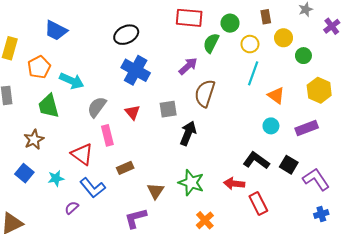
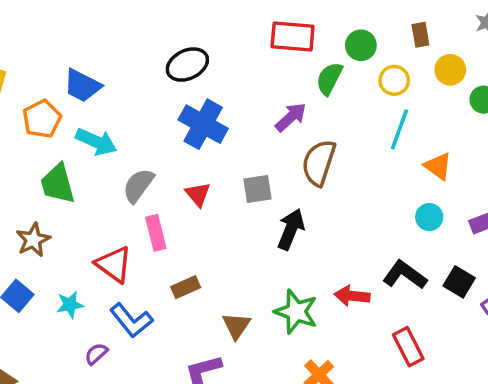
blue trapezoid: (56, 30) -> (82, 86), moved
red arrow: (234, 184) -> (352, 296), moved

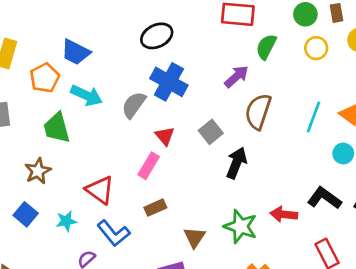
green circle: (361, 45) -> (305, 14), moved
cyan line: (399, 129) -> (314, 117), moved
gray semicircle: (138, 185) -> (134, 105), moved
gray square: (257, 189) -> (211, 132), turned -30
pink rectangle: (156, 233) -> (149, 166), moved, turned 45

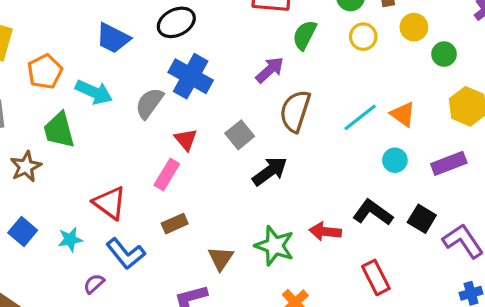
blue trapezoid: (76, 52) -> (113, 38), moved
cyan line: (314, 117) -> (360, 117), turned 32
black arrow: (236, 163) -> (270, 171), turned 32
brown star: (38, 171) -> (26, 167), moved

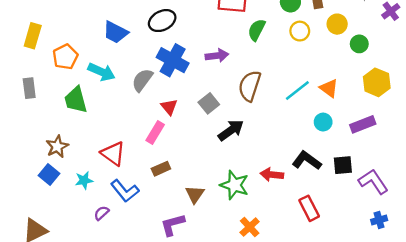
purple arrow: (270, 70) -> (217, 56), moved, turned 35
brown star: (26, 167) -> (57, 147), moved
black square: (422, 219) -> (343, 165), turned -36

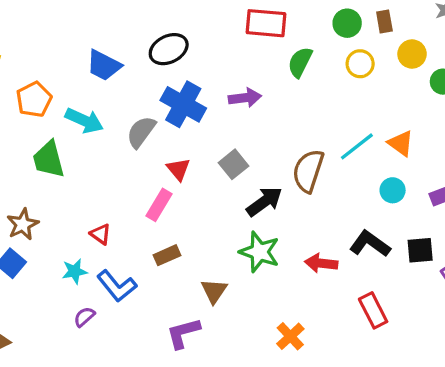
brown semicircle: (250, 86) -> (308, 171), moved
red triangle: (113, 154) -> (101, 234), size x0.6
cyan star: (84, 180) -> (75, 271), moved
green star: (234, 185) -> (260, 252), moved

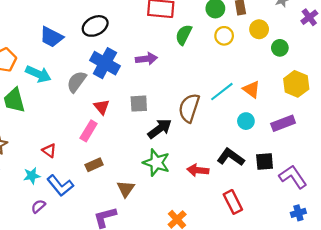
gray square: (234, 164) -> (139, 104), turned 36

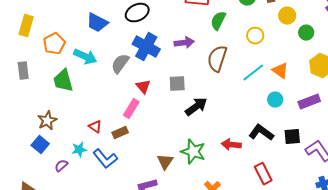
yellow circle: (224, 36) -> (255, 36), moved
brown semicircle: (189, 108) -> (217, 59), moved
green star: (156, 163) -> (193, 152), moved
brown rectangle: (94, 165) -> (120, 133), moved
purple semicircle: (38, 206) -> (61, 166), moved

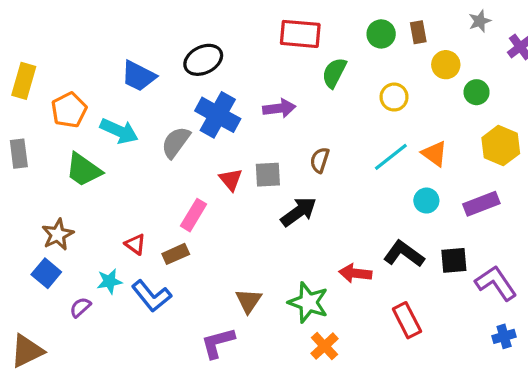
brown semicircle: (217, 59) -> (320, 160), moved, size x0.6
green trapezoid: (63, 81) -> (84, 170), turned -40
red triangle: (143, 87) -> (231, 180), moved
green star: (193, 152) -> (308, 302), moved

